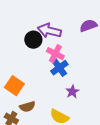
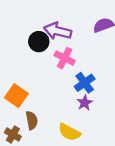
blue cross: (59, 68) -> (85, 83), moved
brown semicircle: (27, 107) -> (32, 120), turned -84

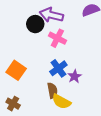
blue cross: (85, 83) -> (58, 68), moved
brown semicircle: (32, 120) -> (52, 90), moved

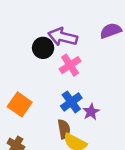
pink cross: (57, 38) -> (70, 65), turned 30

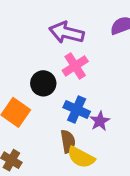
black circle: (43, 48) -> (43, 83), moved
blue cross: (71, 102) -> (77, 109), turned -30

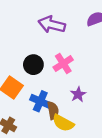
pink cross: (75, 66) -> (63, 63), moved
blue cross: (77, 109) -> (40, 101), moved

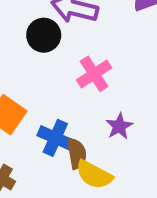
black circle: (33, 65) -> (44, 35), moved

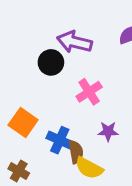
purple star: (119, 126) -> (108, 131), turned 30

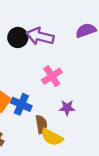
black circle: (51, 62) -> (18, 38), moved
blue cross: (60, 140) -> (21, 104), moved

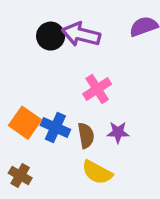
brown semicircle: (41, 124) -> (86, 135), moved

